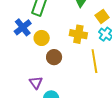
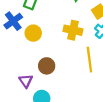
brown circle: (54, 57) -> (47, 66), moved

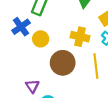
brown circle: (47, 66) -> (63, 63), moved, size x1.5

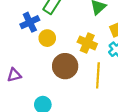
purple triangle: (32, 86) -> (14, 75), moved, turned 40

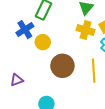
yellow cross: (87, 43) -> (86, 30), moved

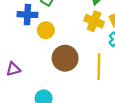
blue cross: (25, 30) -> (27, 15), turned 30

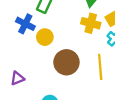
blue cross: (27, 15) -> (25, 24), turned 30

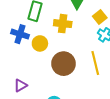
yellow cross: (91, 23) -> (63, 24), moved

